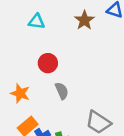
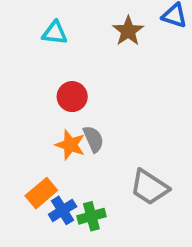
orange star: (20, 93) -> (70, 145), moved

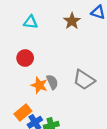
red circle: (72, 97) -> (25, 58), moved
gray trapezoid: (149, 187) -> (84, 80), moved

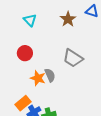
cyan triangle: (31, 22) -> (30, 20), turned 40
gray trapezoid: (84, 80) -> (73, 58), moved

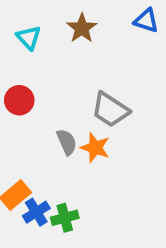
brown star: (68, 19) -> (82, 28), moved
orange star: (38, 78) -> (95, 148), moved

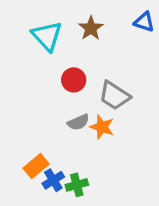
cyan triangle: (29, 38) -> (47, 36), size x1.5
red circle: (19, 100) -> (74, 80), moved
gray semicircle: (67, 142) -> (78, 122), turned 90

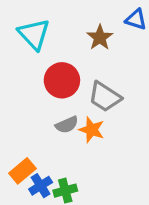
brown star: (91, 28) -> (100, 38), moved
red circle: (74, 80) -> (62, 80), size x1.4

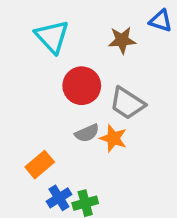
brown star: (100, 38) -> (122, 40), turned 30
orange rectangle: (22, 171) -> (40, 165), moved

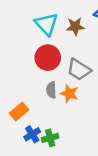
cyan triangle: (52, 37) -> (47, 24), moved
gray semicircle: (87, 133) -> (51, 90), turned 112

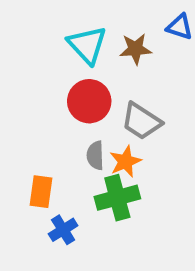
orange star: (69, 94) -> (125, 161), turned 30
orange rectangle: (19, 112) -> (41, 192), turned -42
green cross: (50, 138) -> (117, 198), moved, size x1.5

